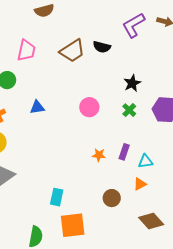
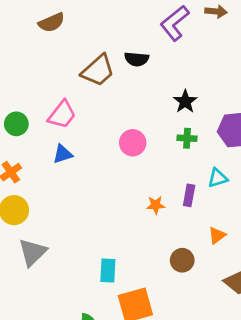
pink trapezoid: (26, 50) -> (62, 115), moved, turned 35
green cross: (129, 110) -> (187, 138), turned -32
cyan triangle: (146, 161) -> (218, 178), moved

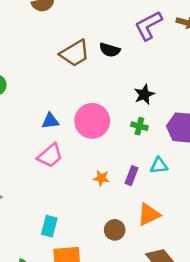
pink trapezoid: (62, 115) -> (50, 156), moved
pink circle: (133, 143) -> (92, 121), size x1.5
blue triangle: (63, 154) -> (50, 121), moved
orange triangle: (217, 235) -> (149, 215), size x1.5

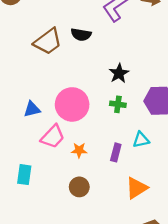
pink trapezoid: (50, 156) -> (53, 137), moved
orange star: (101, 178) -> (79, 150), moved
cyan rectangle: (49, 226) -> (24, 175), moved
brown circle: (115, 230) -> (79, 187), moved

